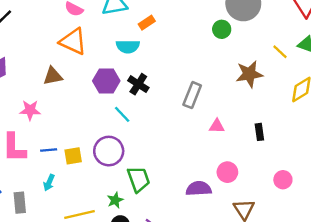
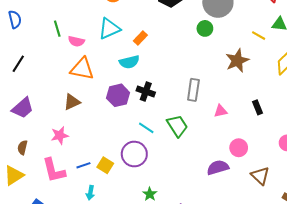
cyan line: (122, 114) -> (146, 128), moved
yellow square: (73, 156) -> (105, 165), turned -35
green trapezoid: (139, 179) -> (177, 126), moved

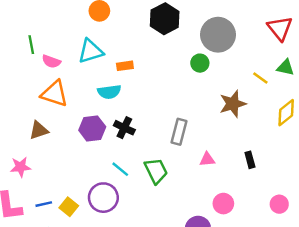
orange rectangle: (140, 38) -> (125, 66), turned 32

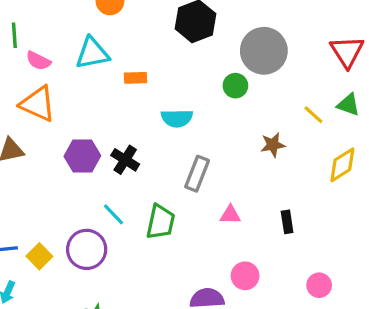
cyan semicircle: (109, 92) -> (177, 118), moved
brown star: (233, 104) -> (273, 145), size x0.7
green trapezoid: (156, 171) -> (161, 222), turned 32

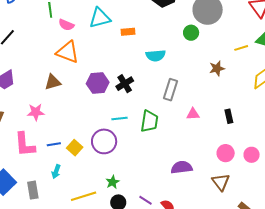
yellow line: (313, 115) -> (241, 48), turned -56
black cross: (125, 160) -> (125, 84), turned 30
cyan line: (113, 214) -> (120, 118), turned -49
pink circle: (245, 276) -> (226, 153), moved

